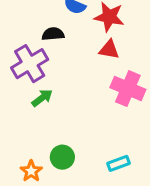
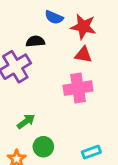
pink cross: (128, 89) -> (78, 88), moved, turned -32
green arrow: (42, 98) -> (26, 121), moved

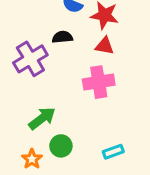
black semicircle: (35, 41) -> (62, 37), moved
green arrow: (26, 121) -> (42, 118), size x1.4

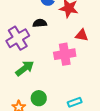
red triangle: (104, 46) -> (82, 35), moved
green arrow: (42, 118) -> (25, 68), moved

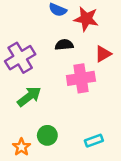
black semicircle: (40, 23) -> (64, 45), moved
red triangle: (82, 35) -> (103, 54), turned -40

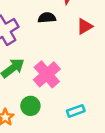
pink cross: (81, 78) -> (47, 74), moved, turned -32

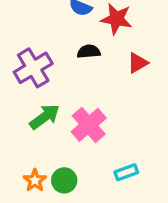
green circle: (30, 106) -> (64, 180), moved

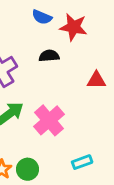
red triangle: (138, 63) -> (96, 80), moved, turned 30

